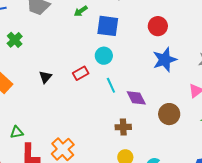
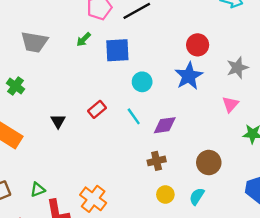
red circle: (158, 26) -> (198, 45), moved
cyan circle: (104, 56) -> (142, 82), moved
purple diamond: (136, 98) -> (165, 125), turned -60
brown circle: (169, 114) -> (209, 163), moved

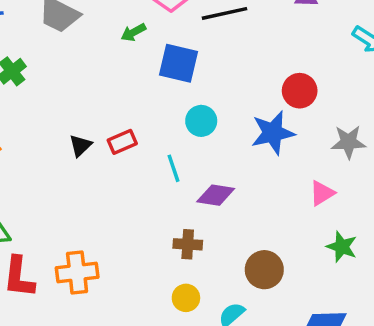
black triangle: (58, 121) -> (80, 146), moved
orange cross: (93, 199) -> (77, 272), turned 30

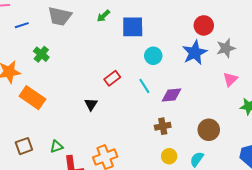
gray star: (348, 142) -> (226, 48), moved
black triangle: (80, 146) -> (91, 104), moved

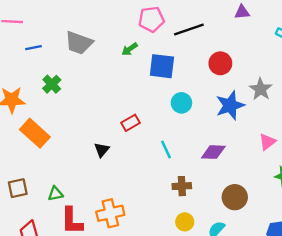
red circle: (204, 25) -> (220, 63), moved
gray star: (226, 48) -> (261, 89), moved, turned -30
cyan line: (144, 86) -> (166, 150), moved
purple diamond: (172, 95) -> (213, 152), moved

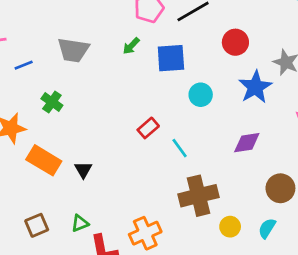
black triangle: (102, 150) -> (83, 170), moved
cyan line: (166, 150) -> (180, 148), moved
brown cross: (182, 186) -> (198, 196), moved, size x1.8

